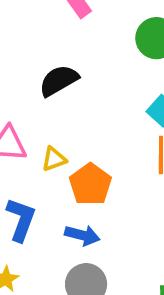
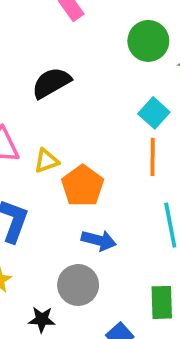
blue arrow: (82, 235) -> (99, 240), moved

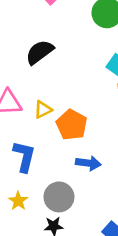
gray circle: (78, 285) -> (59, 197), moved

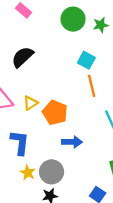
yellow star: (18, 201) -> (28, 173), moved

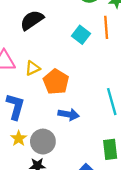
cyan square: (86, 60) -> (81, 35), moved
orange line: (92, 86) -> (106, 27), moved

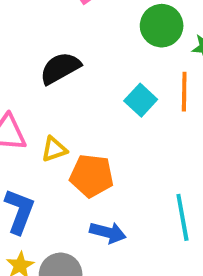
orange pentagon: (56, 82) -> (92, 176), turned -30

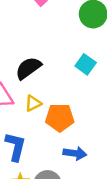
black semicircle: (60, 68) -> (28, 68), moved

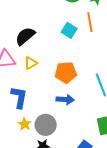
orange pentagon: (60, 118) -> (66, 72), moved

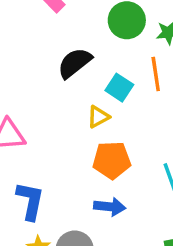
black semicircle: (25, 36) -> (75, 63), moved
yellow triangle: (31, 63) -> (98, 117), moved

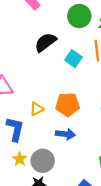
yellow triangle: (98, 117) -> (37, 109), moved

